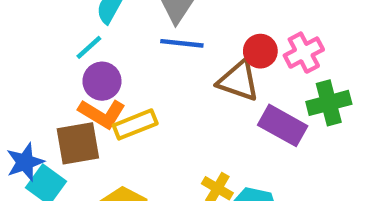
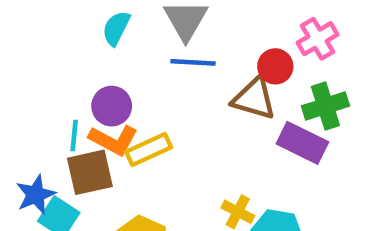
cyan line: (89, 47) -> (74, 135), moved, turned -40
pink cross: (304, 53) -> (318, 39), moved
green cross: (329, 103) -> (325, 106), moved

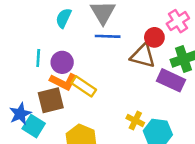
cyan line: (74, 135) -> (38, 58), moved
yellow rectangle: (149, 149) -> (84, 86), turned 60

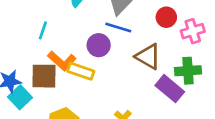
red circle: (154, 37) -> (166, 17), moved
purple circle: (62, 62) -> (99, 45), moved
yellow rectangle: (84, 86) -> (81, 71), turned -30

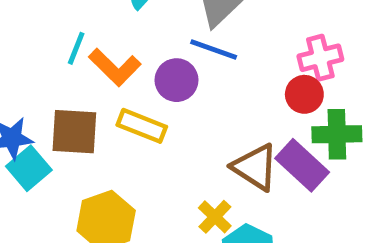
red circle: (166, 17) -> (304, 94), moved
pink cross: (193, 31) -> (320, 58), moved
brown triangle: (148, 57) -> (255, 167), moved
orange L-shape: (62, 61) -> (115, 67), moved

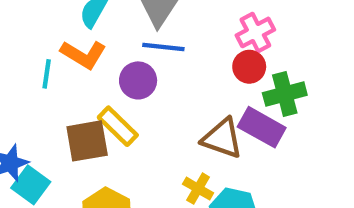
orange L-shape: (115, 67) -> (83, 54), moved
yellow rectangle: (142, 126) -> (118, 126), turned 36
brown square: (74, 132) -> (87, 141), moved

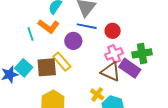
pink cross: (255, 32) -> (114, 54), moved
red circle: (249, 67) -> (113, 31), moved
cyan line: (47, 74) -> (30, 34), turned -32
cyan square: (31, 185) -> (24, 68), moved

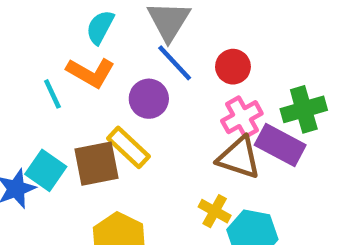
blue line: (87, 26) -> (175, 63), turned 42

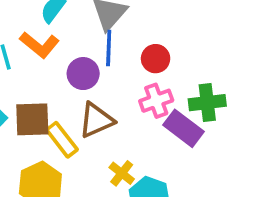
blue line: (175, 63) -> (109, 48), turned 36
yellow rectangle: (129, 147) -> (62, 140), moved
brown triangle: (239, 158) -> (96, 120), moved, turned -51

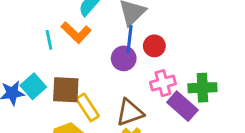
red circle: (156, 59) -> (154, 46), moved
purple circle: (83, 74) -> (124, 58), moved
brown triangle: (96, 120) -> (130, 112), moved

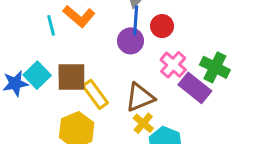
pink cross: (163, 83) -> (173, 65), turned -30
green cross: (202, 88) -> (215, 67), turned 32

